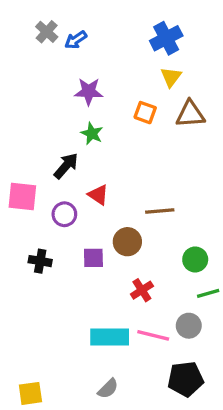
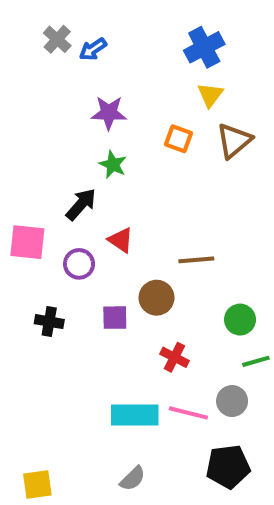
brown triangle: (190, 114) -> (234, 141), turned -36
red cross: (142, 290) -> (174, 357), turned -30

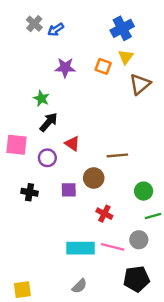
orange square: (178, 139) -> (103, 66), moved
green star: (113, 165) -> (41, 98), moved

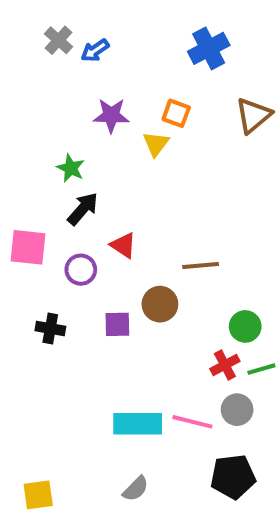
yellow triangle: (126, 57) -> (156, 144), moved
brown triangle: (140, 84) -> (253, 115), moved
red cross: (104, 214) -> (225, 365), moved, turned 35

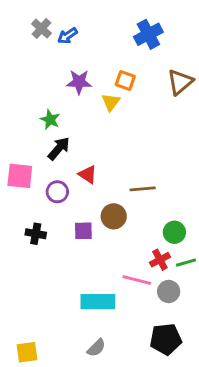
pink line: (192, 422) -> (137, 280), moved

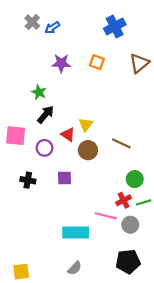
yellow triangle: (111, 102) -> (86, 124), moved
brown line: (143, 189) -> (121, 143), moved, turned 30
brown circle: (114, 216) -> (88, 150), moved

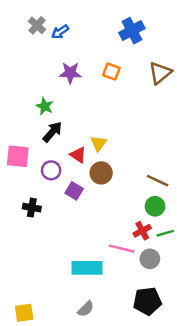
brown line: (121, 143) -> (158, 181), moved
purple square: (65, 178) -> (74, 191), moved, turned 32

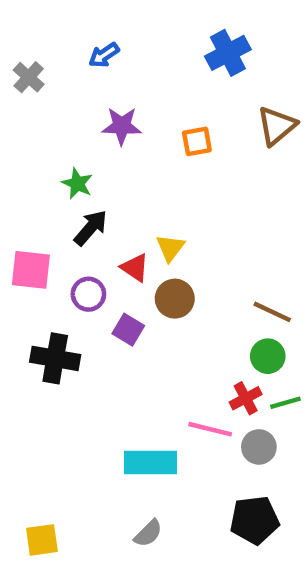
gray cross: (37, 25) -> (29, 77), moved
orange square: (111, 72) -> (197, 141), moved, turned -30
black cross: (32, 208) -> (55, 358), size x1.5

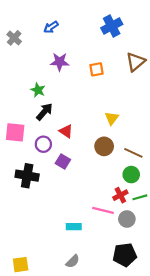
yellow triangle: (170, 248) -> (112, 118), moved
brown circle: (175, 299) -> (104, 146), moved
cyan rectangle: (150, 462) -> (74, 227), size x0.6

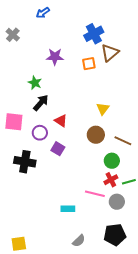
blue cross: (112, 26) -> (94, 34), moved
blue arrow: (51, 27) -> (43, 13), moved
brown triangle: (136, 62) -> (110, 53), moved
green circle: (131, 175) -> (112, 161), moved
gray semicircle: (73, 261) -> (79, 241), moved

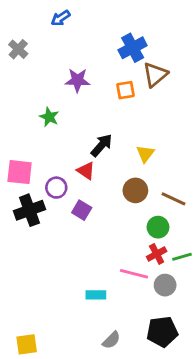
black arrow: (41, 103) -> (101, 145), moved
black cross: (25, 162) -> (29, 210), moved, turned -30

